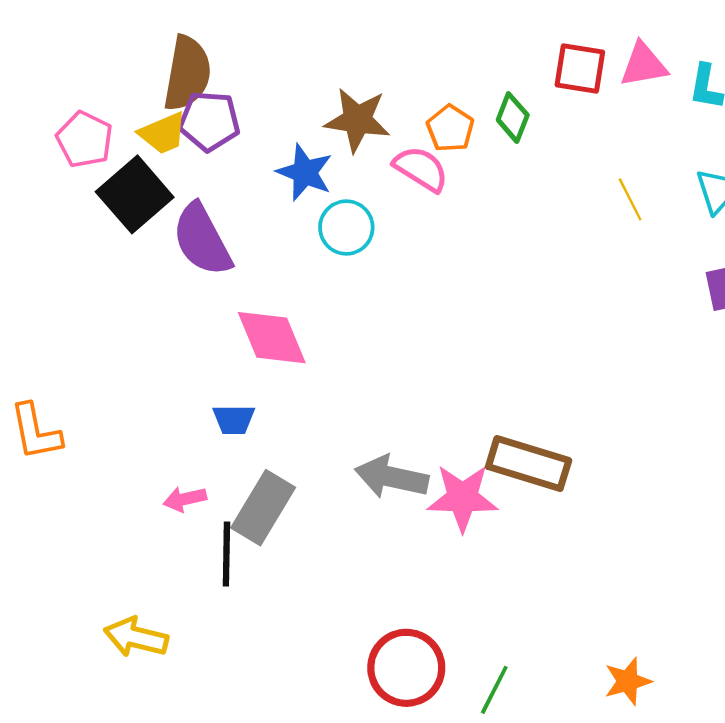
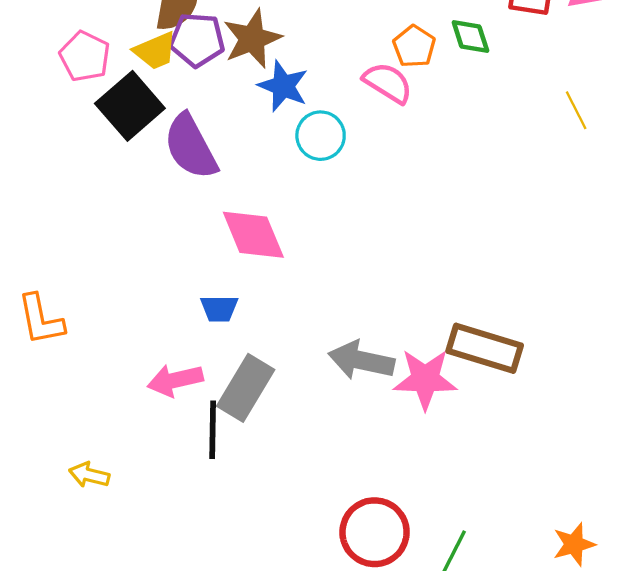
green diamond: (513, 117) -> (470, 36), turned -39
brown star: (357, 120) -> (252, 39), moved, turned -30
pink arrow: (185, 499) -> (175, 380), size x1.4
yellow arrow: (136, 637) -> (89, 475), moved, size x0.7

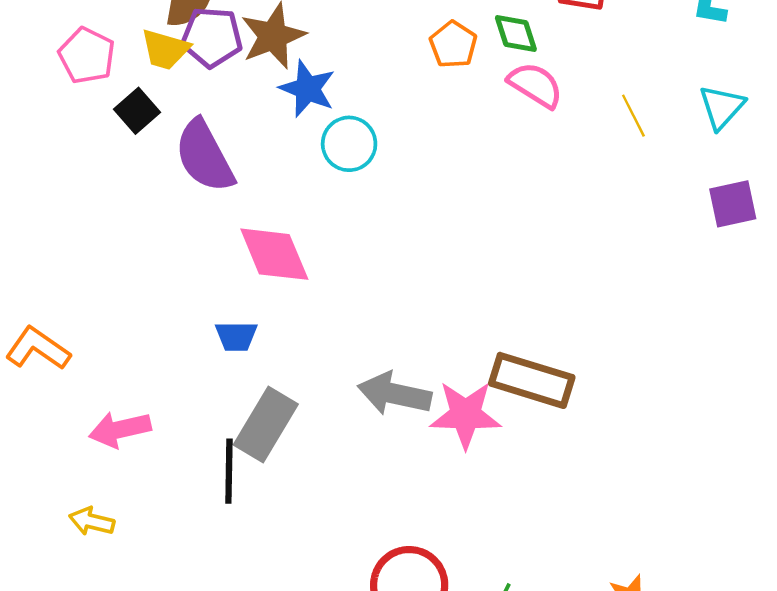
yellow trapezoid: (155, 51) -> (165, 49), turned 39
pink semicircle: (388, 83) -> (535, 85), moved
black square: (130, 106) -> (137, 111), size x0.6
orange L-shape: (41, 320) -> (38, 349), turned 136
pink arrow: (175, 380) -> (120, 429), moved

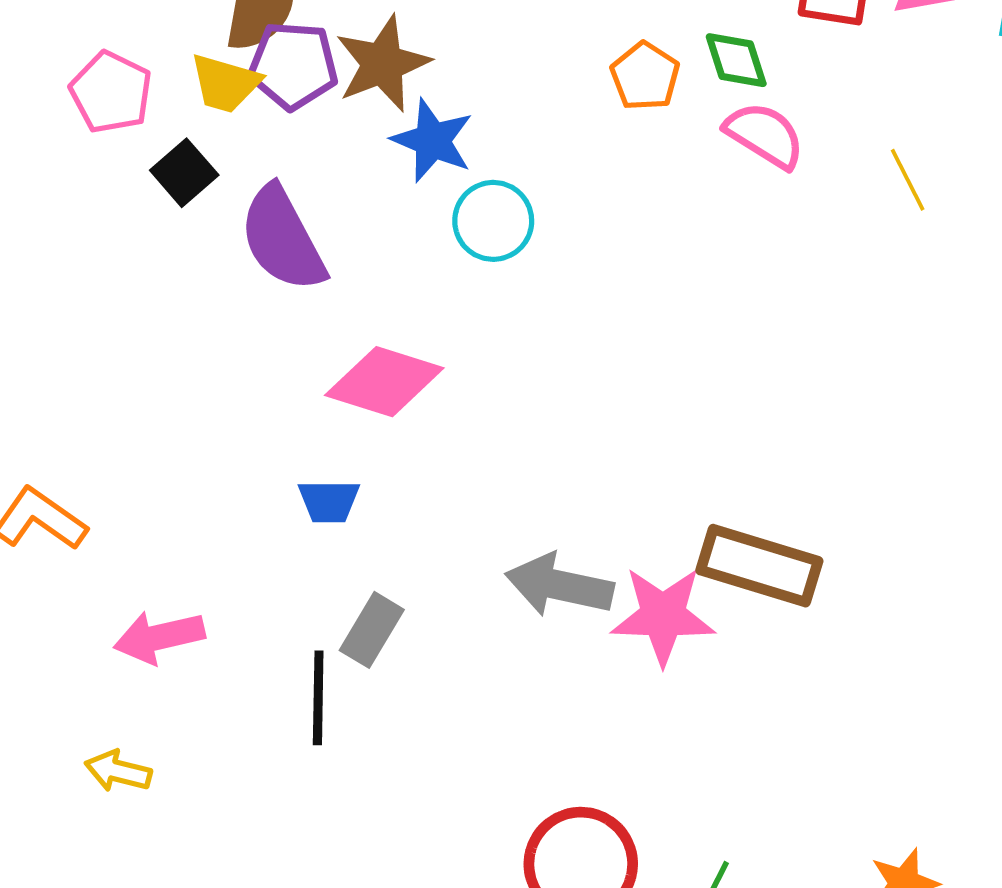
pink diamond: (274, 254) -> (384, 382), turned -50
gray rectangle: (266, 425) -> (372, 630), size x0.7

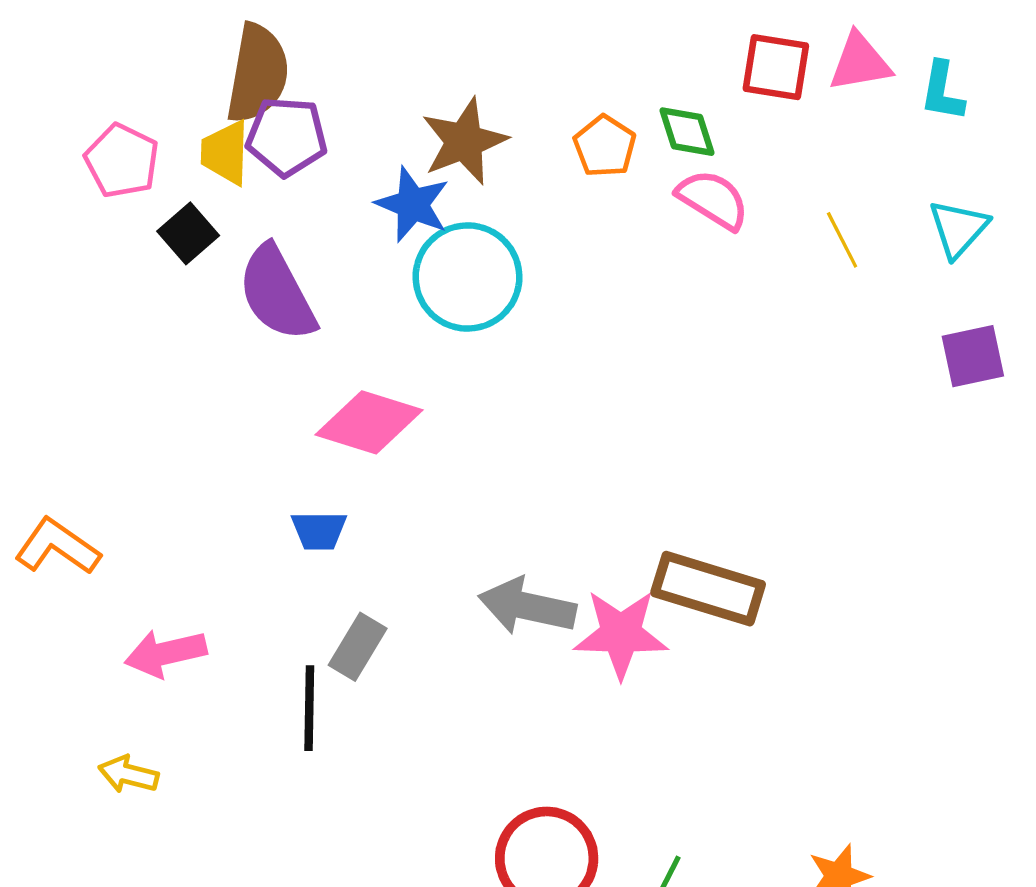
brown star: (382, 64) -> (464, 141), moved
yellow trapezoid: (225, 83) -> (225, 153), turned 76
cyan circle: (493, 221) -> (467, 277), size x1.5

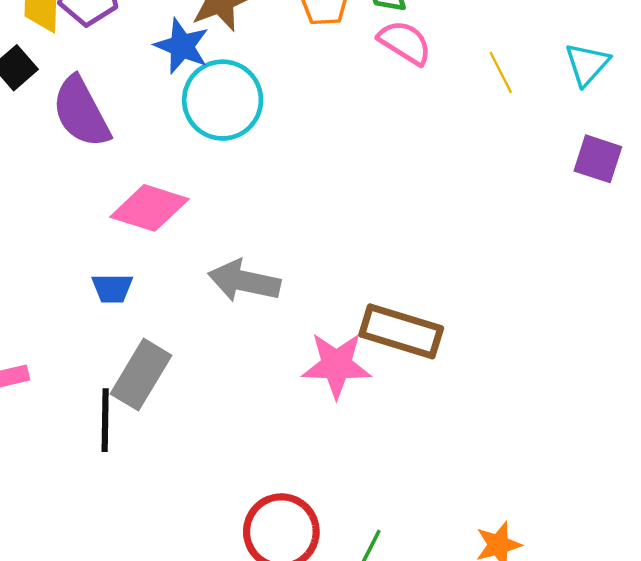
purple square: (973, 356) -> (598, 159), turned 30
gray arrow: (527, 606) -> (244, 281), moved
gray rectangle: (358, 647) -> (141, 375), size x1.4

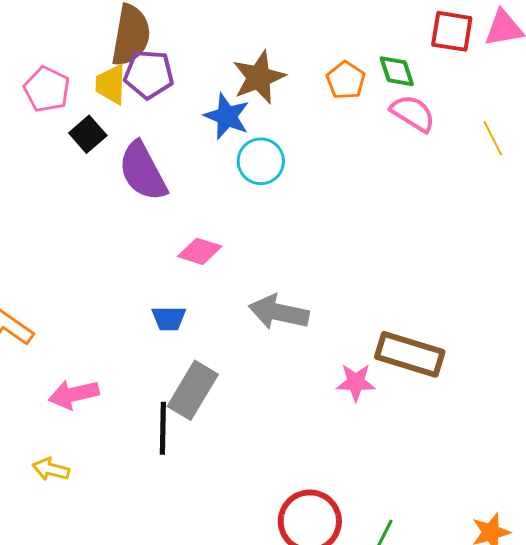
cyan circle: (223, 100) -> (261, 161), size x0.7
pink diamond: (149, 208) -> (200, 251), size x0.7
pink star: (336, 365) -> (356, 382), size x0.7

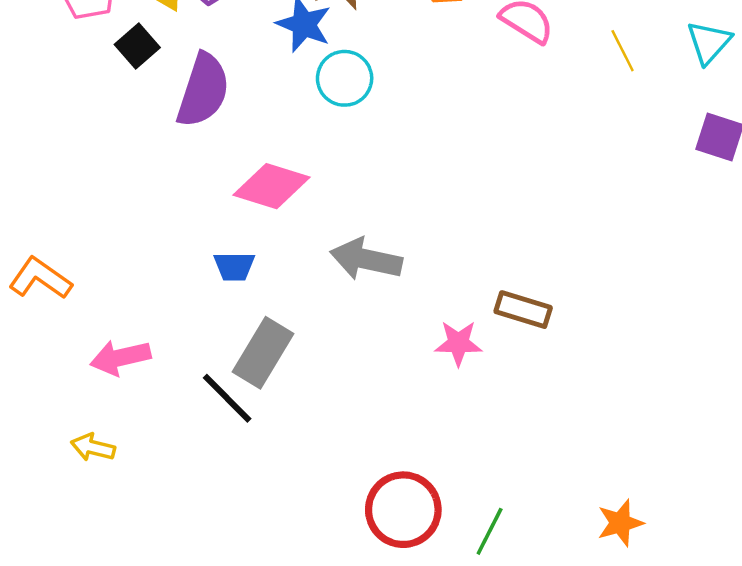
purple semicircle: (143, 171) -> (203, 90), turned -134
pink diamond: (200, 251) -> (271, 186), size x1.4
brown rectangle: (410, 354) -> (523, 310), size x0.7
black line: (163, 428) -> (227, 398), turned -46

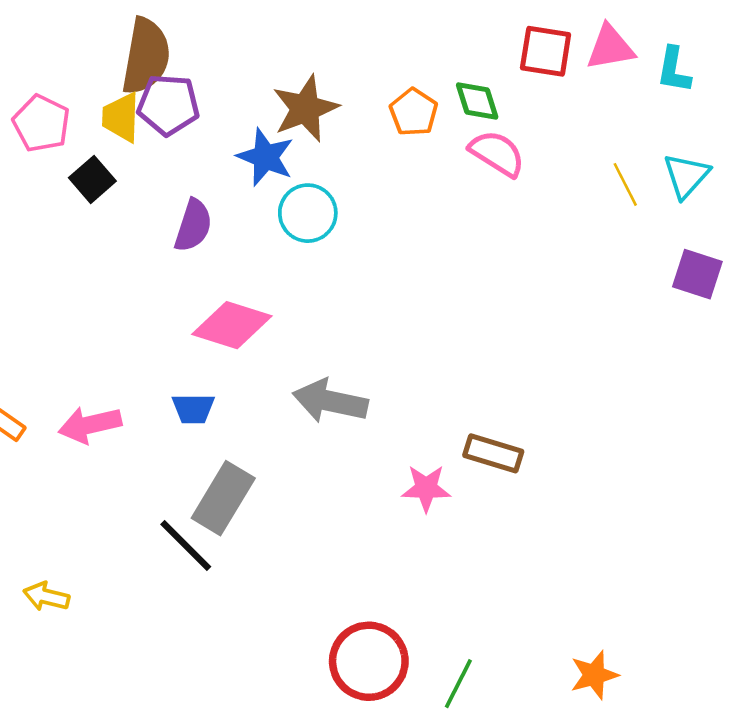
yellow line: (623, 51) -> (625, 184), moved
purple semicircle: (203, 90) -> (193, 226), moved, size x0.7
pink arrow: (120, 358) -> (90, 425), moved

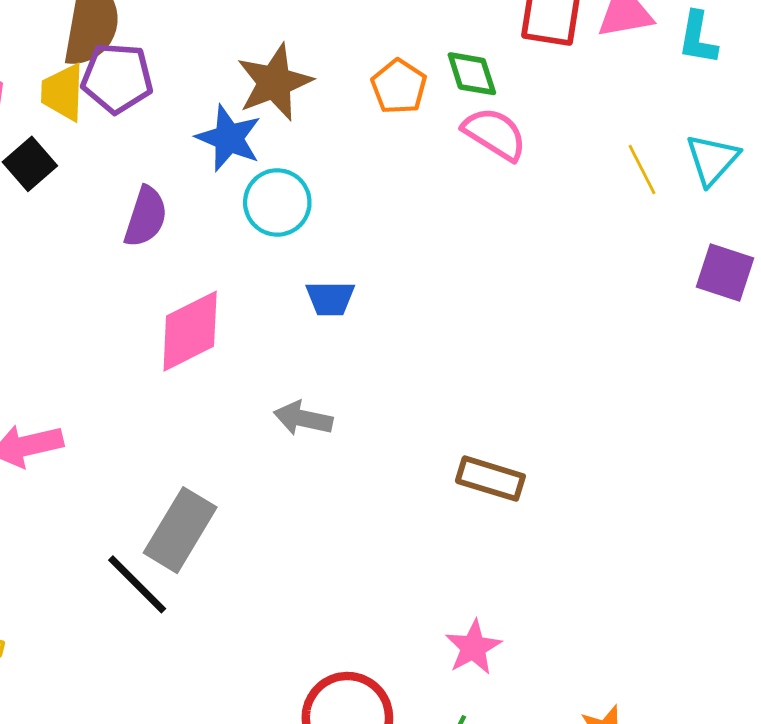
pink diamond: (232, 325) -> (190, 331), turned -44
gray arrow: (330, 401) -> (303, 418), size x0.7
blue trapezoid: (193, 409) -> (330, 298), moved
pink star: (426, 488) -> (473, 647), moved, turned -30

